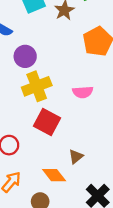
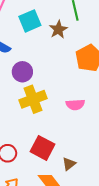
red square: (47, 122) -> (43, 148), moved

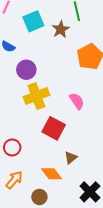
pink semicircle: (75, 105) -> (77, 101), turned -120
red square: (43, 148) -> (54, 128), moved

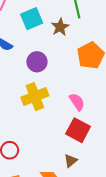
purple circle: (26, 70) -> (37, 62), moved
red square: (54, 128) -> (78, 130), moved

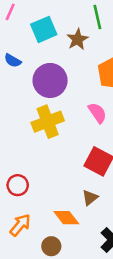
purple circle: (37, 62) -> (50, 80), size x1.4
pink semicircle: (77, 102) -> (97, 113), moved

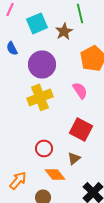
blue semicircle: (13, 61) -> (12, 48), turned 32
red circle: (18, 185) -> (44, 148), moved

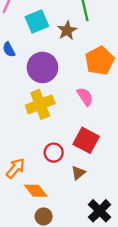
red circle: (44, 148) -> (54, 153), moved
orange diamond: (55, 174) -> (36, 191), moved
orange arrow: (18, 180) -> (16, 168), moved

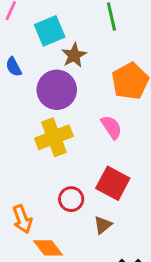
brown star: (67, 30) -> (74, 55), moved
orange arrow: (16, 168) -> (22, 219), turned 120

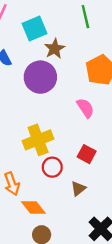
yellow cross: (54, 137) -> (38, 140), moved
red square: (113, 183) -> (87, 154), size x0.7

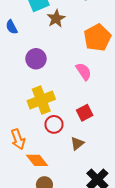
purple circle: (40, 77) -> (36, 59), moved, size x0.7
red square: (87, 154) -> (85, 113), turned 35

